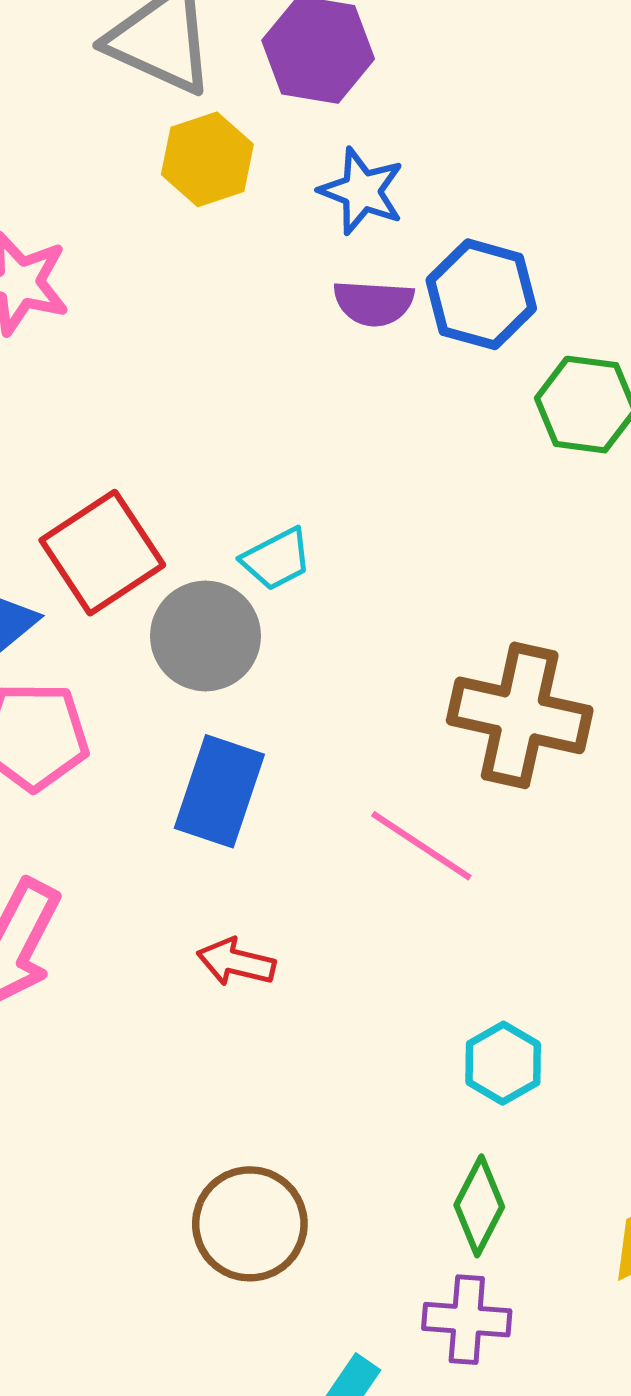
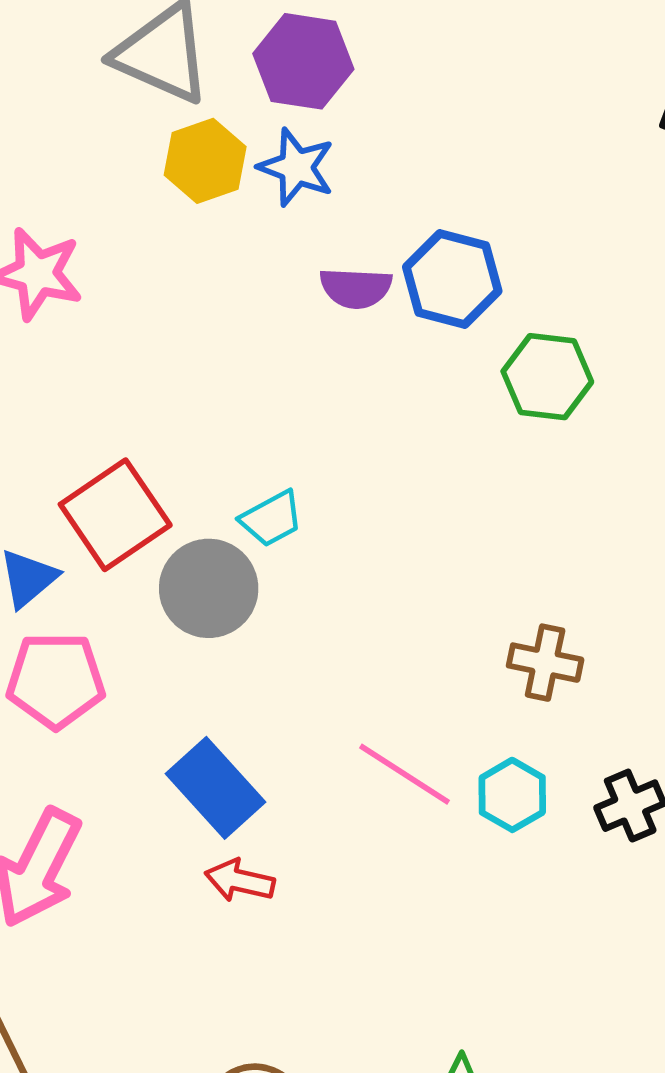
blue star: (362, 191) -> (296, 167), moved
brown cross: (520, 715) -> (545, 663), moved, size x0.6
blue rectangle: (219, 791) -> (216, 788), moved, turned -60
cyan hexagon: (503, 1063) -> (512, 795), moved

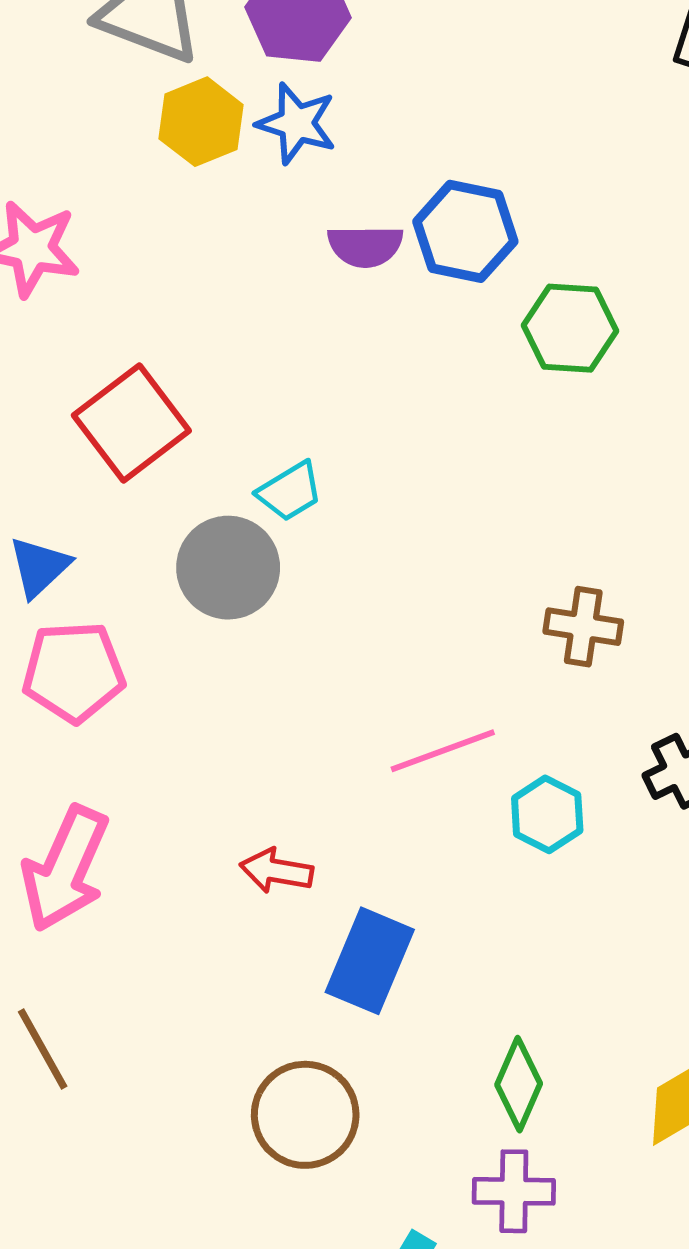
red square: (115, 515) -> (131, 423), moved
pink line: (405, 774) -> (443, 751), turned -50
blue rectangle: (216, 788) -> (370, 961), moved, turned 68
cyan hexagon: (512, 795) -> (547, 814), moved

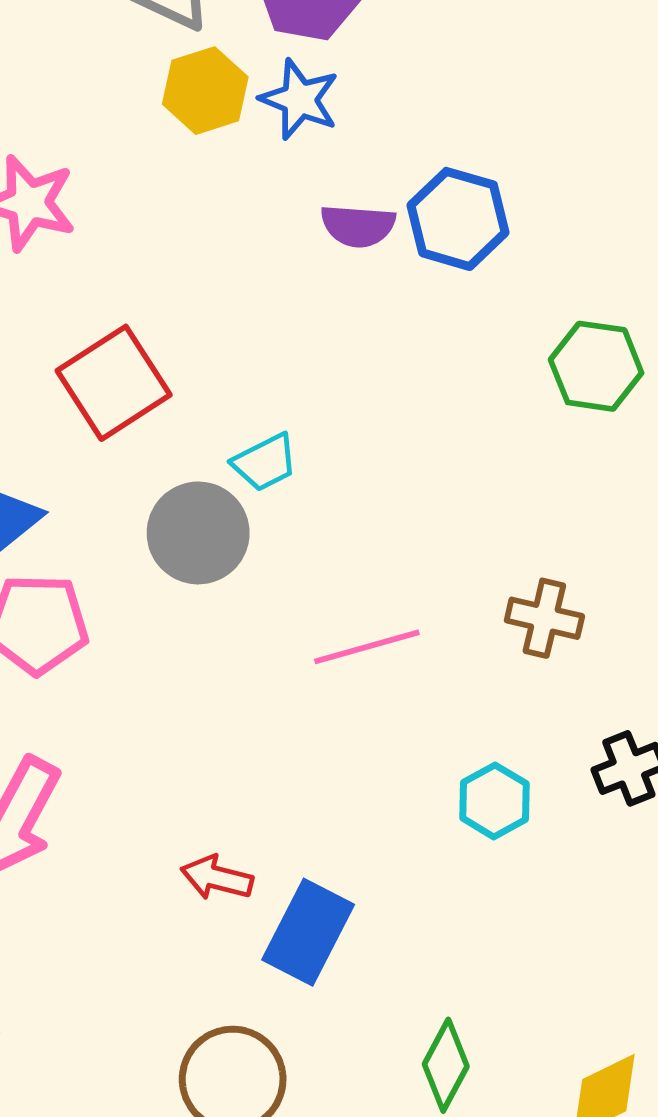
green hexagon: (570, 328) -> (596, 366), moved
pink line: (443, 751) -> (367, 647), moved
red arrow: (276, 871) -> (217, 878), moved

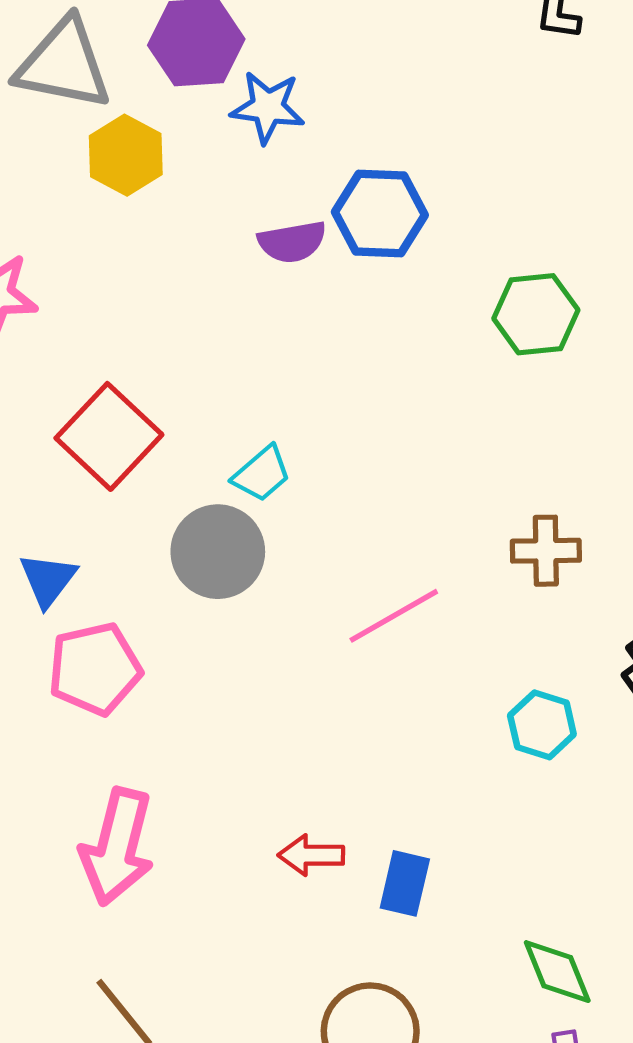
blue star: (300, 99) -> (268, 107), moved
blue rectangle: (308, 932) -> (405, 883), size x0.7
green diamond: (446, 1065) -> (557, 972), turned -36

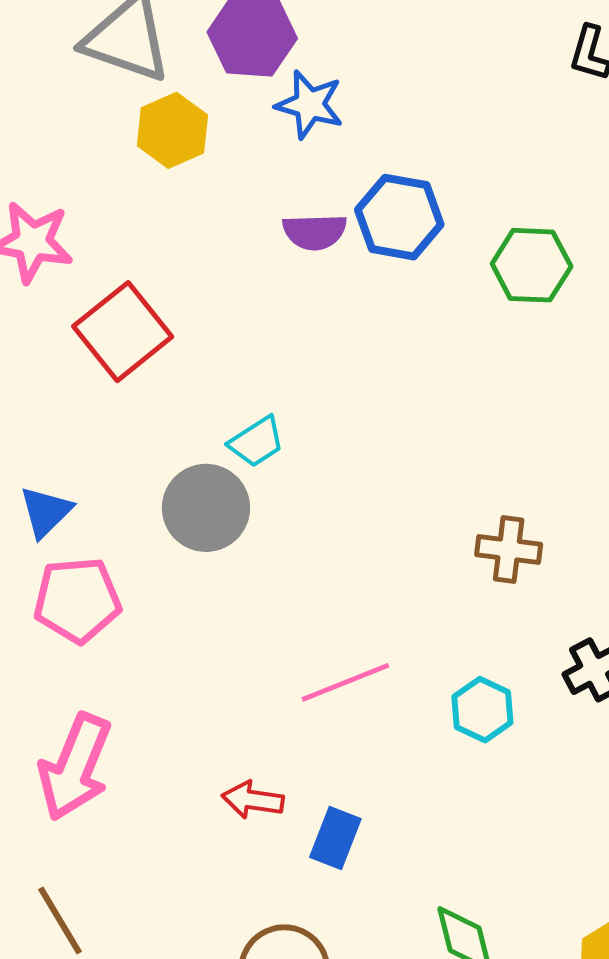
green hexagon: (536, 314) -> (532, 265), moved
red square: (109, 436) -> (123, 332), moved
pink line: (394, 616) -> (345, 682), moved

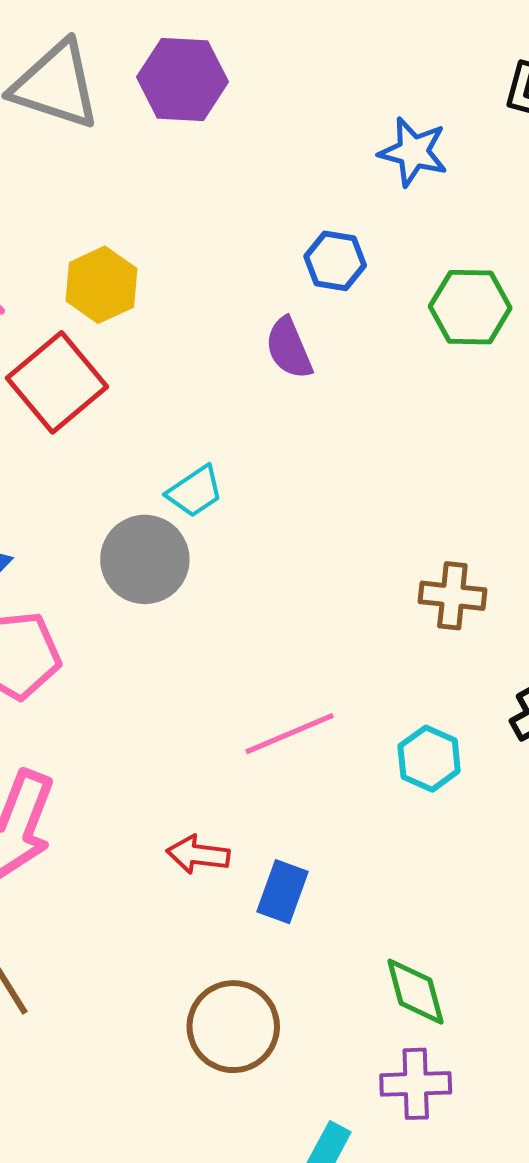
blue star: (310, 105) -> (413, 152), moved
yellow hexagon: (172, 130) -> (101, 285), moved
blue hexagon: (399, 217) -> (335, 261), size x0.7
purple semicircle: (315, 232) -> (289, 348), moved, turned 70

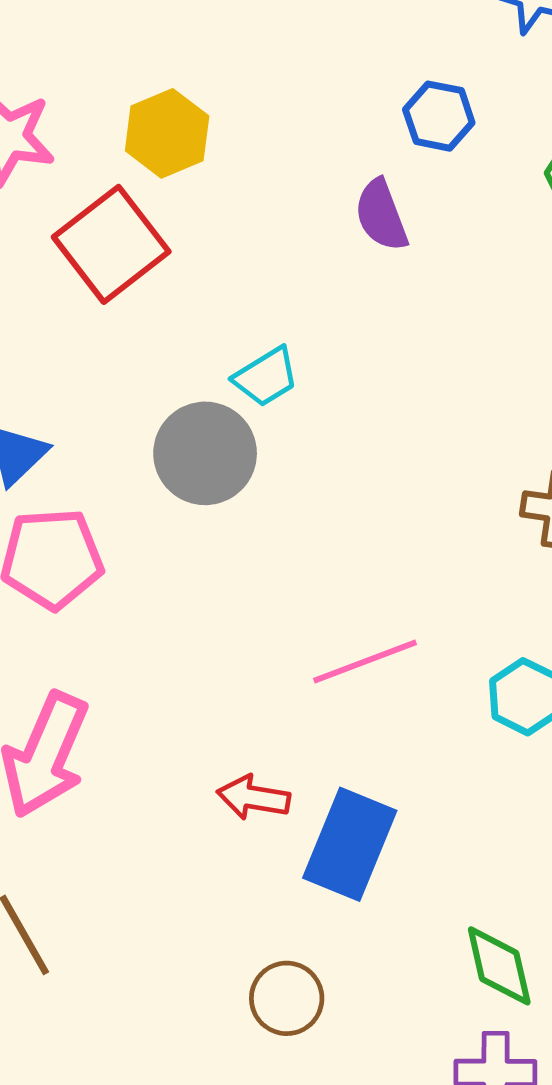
blue rectangle: (282, 892) -> (350, 844), size x1.5
brown circle: (233, 1027) -> (287, 998), size x0.7

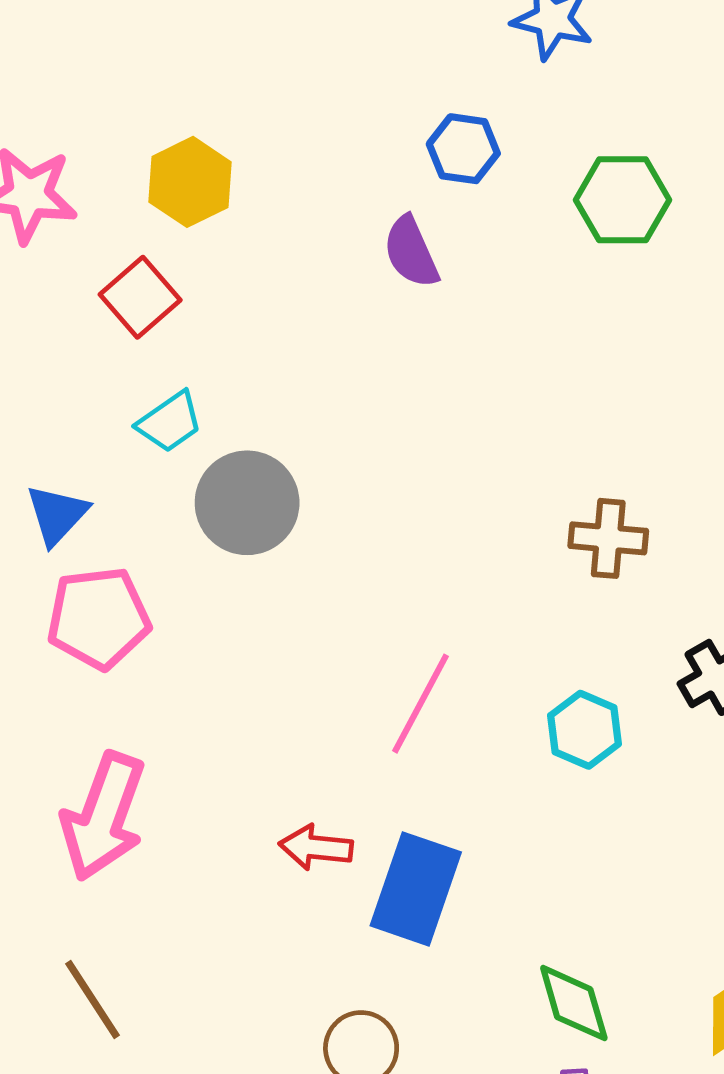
red square: (111, 244) -> (140, 297), size x0.7
cyan trapezoid: (266, 377) -> (170, 422), moved
pink line: (365, 662) -> (421, 704), turned -38

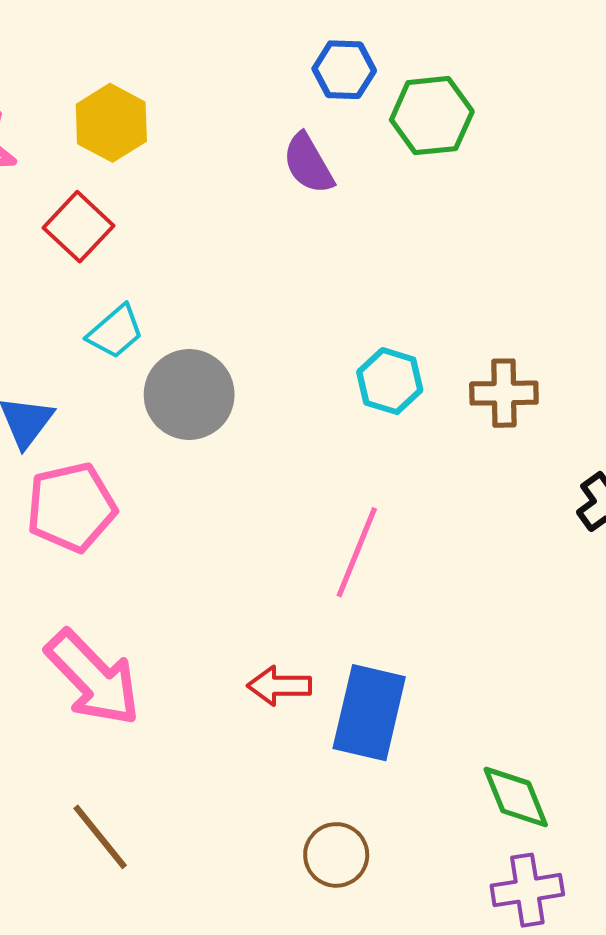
green hexagon: (623, 200) -> (432, 116), moved
cyan hexagon: (584, 730) -> (390, 381), moved
pink arrow: (103, 816) -> (93, 678), turned -58

